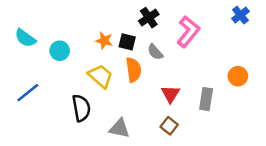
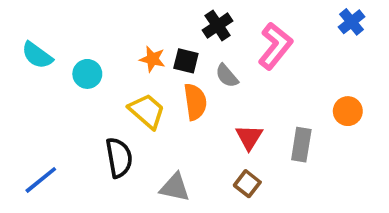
blue line: (28, 93) -> (41, 180), moved

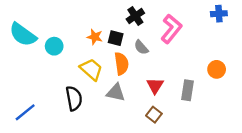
blue cross: (351, 22) -> (219, 14), turned 35
cyan semicircle: (37, 55) -> (23, 35), size x1.4
gray triangle: (175, 187) -> (116, 93), moved

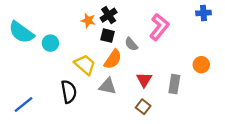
black cross: (135, 16) -> (109, 15), moved
orange star: (95, 37) -> (88, 20), moved
orange semicircle: (121, 64) -> (113, 59), turned 42

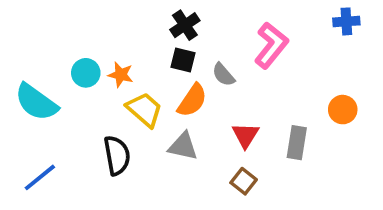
orange star: (88, 20) -> (121, 75), moved
cyan semicircle: (21, 32) -> (36, 102), moved

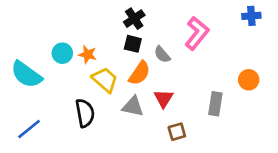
red triangle: (245, 135) -> (163, 98), moved
brown square: (244, 181) -> (177, 132), turned 36

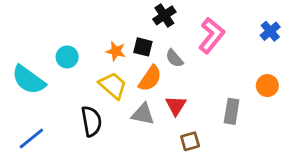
blue cross: (251, 16) -> (270, 31), moved, turned -36
black cross: (134, 19) -> (164, 15), moved
orange star: (88, 55) -> (116, 51), moved

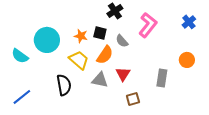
cyan circle: (67, 57) -> (47, 40), size x1.6
cyan semicircle: (29, 80) -> (20, 56), size x0.7

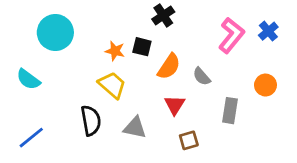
pink L-shape: (148, 25) -> (231, 35), moved
cyan circle: (47, 40) -> (55, 32), moved
gray semicircle: (122, 41) -> (202, 77), moved
orange semicircle: (105, 55) -> (169, 67), moved
gray triangle: (100, 80) -> (135, 128), moved

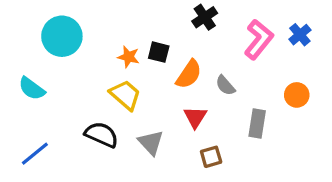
black cross: (163, 15) -> (205, 17), moved
black semicircle: (91, 121) -> (102, 135), turned -56
gray triangle: (135, 128) -> (151, 143), turned 35

